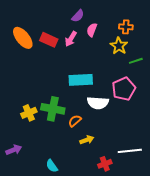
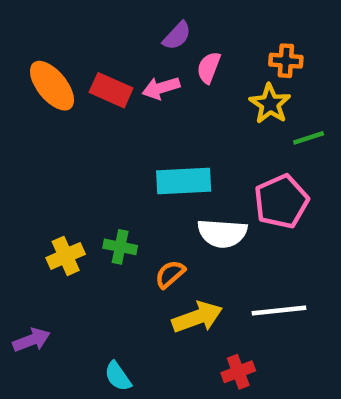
pink arrow: (71, 39) -> (161, 88), turned 42
green cross: (53, 109) -> (120, 247), size x0.6
yellow arrow: (87, 140) -> (197, 317), size x1.5
white line: (130, 151) -> (279, 310), moved

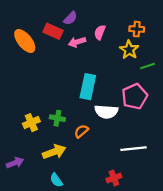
purple semicircle: (177, 36) -> (70, 18), moved
red rectangle: (111, 90) -> (53, 31), moved
cyan rectangle: (184, 181) -> (88, 87), turned -75
yellow arrow: (197, 317) -> (54, 152), moved

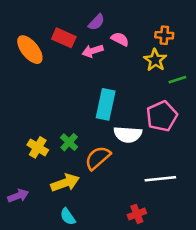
purple semicircle: (70, 18) -> (96, 22), moved
pink semicircle: (100, 32) -> (120, 39), turned 96
green cross: (57, 118) -> (69, 142), turned 32
yellow cross: (31, 123) -> (38, 147), turned -35
orange semicircle: (81, 131) -> (98, 158), size x1.5

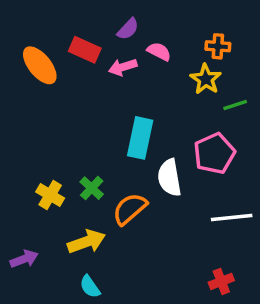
white semicircle: (128, 134) -> (169, 178), turned 76
white line: (160, 179) -> (232, 217), moved
red cross: (137, 214) -> (221, 281), moved

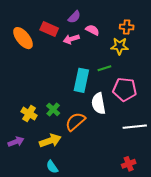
yellow star: (206, 79) -> (120, 46), turned -30
green line: (235, 105) -> (104, 68), moved
pink pentagon: (214, 153) -> (125, 89), turned 30
purple arrow: (24, 259) -> (16, 142), moved

